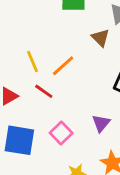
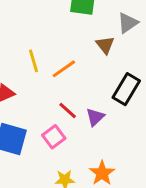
red line: (44, 91) -> (68, 111), moved
purple triangle: (101, 123) -> (95, 117), moved

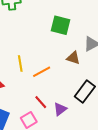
brown triangle: (105, 45) -> (73, 58), turned -40

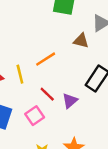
yellow line: (20, 64) -> (20, 74), moved

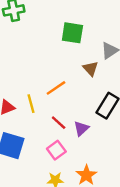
brown triangle: (81, 41) -> (91, 69), turned 35
pink square: (35, 116) -> (56, 150), moved

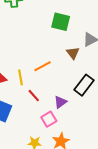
red line: (59, 123) -> (34, 96), moved
pink square: (56, 150) -> (49, 119), moved

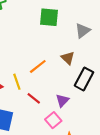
brown triangle: (73, 53) -> (68, 58), moved

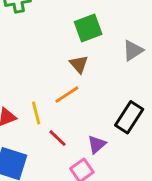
green square: (49, 17) -> (88, 28), turned -30
brown triangle: (68, 58) -> (79, 64), moved

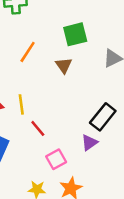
orange line: (67, 95) -> (28, 52), moved, turned -30
purple triangle: (97, 144) -> (89, 142), moved

